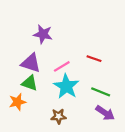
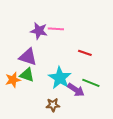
pink line: (62, 66) -> (56, 29), moved, turned 35
orange star: (17, 102) -> (13, 80), moved
purple arrow: (105, 113) -> (76, 90), moved

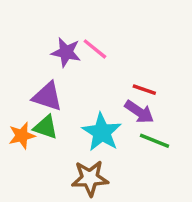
pink line: (56, 29) -> (95, 49), turned 35
purple arrow: (76, 90) -> (139, 112), moved
brown star: (53, 105) -> (90, 178), size x1.5

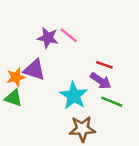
green triangle: (46, 127) -> (13, 98), moved
orange star: (22, 136) -> (16, 77), moved
brown star: (90, 178) -> (82, 129), moved

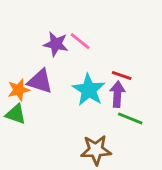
purple arrow: (101, 81) -> (117, 94), turned -120
cyan star: (74, 96) -> (89, 90), moved

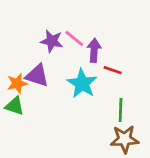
purple arrow: (117, 94) -> (94, 50), moved
green line: (130, 118) -> (121, 110), turned 70
brown star: (96, 150) -> (125, 139), moved

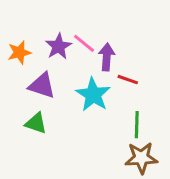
purple star: (52, 41) -> (58, 46), turned 30
orange star: (17, 83) -> (19, 52), moved
green triangle: (15, 106) -> (36, 123), moved

